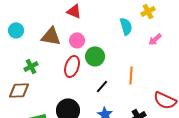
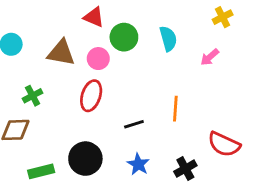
yellow cross: (148, 11) -> (223, 17), moved
green circle: (95, 56) -> (124, 37), moved
black line: (102, 86) -> (134, 124), turned 32

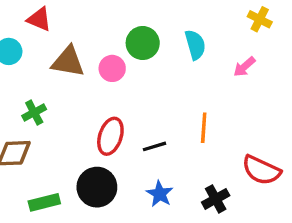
red triangle: (94, 17) -> (39, 19), moved
yellow cross: (223, 17) -> (260, 19), turned -36
red ellipse: (91, 96) -> (110, 136), moved

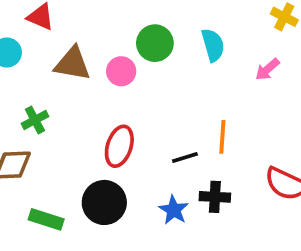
black line: (155, 146) -> (185, 157), moved
black cross: (216, 199) -> (215, 197), moved, turned 32
green rectangle: (44, 202) -> (46, 219), turned 32

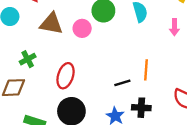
pink arrow: (267, 69) -> (174, 27), turned -49
red ellipse: (119, 146) -> (66, 76), moved

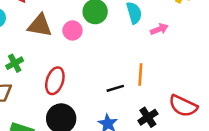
pink arrow: (174, 27) -> (159, 29), moved, turned -112
black cross: (141, 108) -> (148, 117), moved, turned -36

